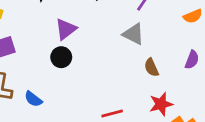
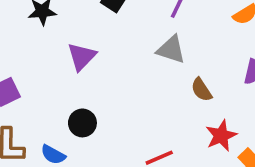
black circle: (61, 57) -> (82, 123), moved

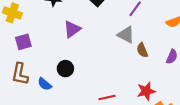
brown semicircle: (201, 90) -> (142, 50), moved

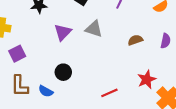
gray triangle: (126, 35) -> (94, 29), moved
brown semicircle: (142, 50) -> (135, 40), turned 104

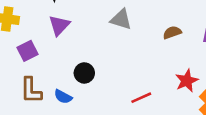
purple triangle: (63, 32) -> (59, 25), moved

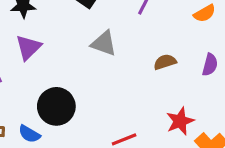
black circle: (84, 73) -> (56, 106), size x1.5

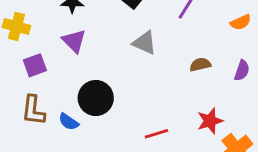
purple triangle: (28, 47) -> (74, 41), turned -35

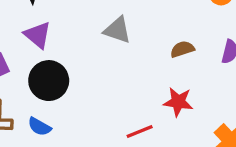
black circle: (96, 98) -> (49, 81), moved
red star: (210, 121) -> (178, 102), moved, turned 30

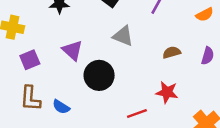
purple triangle: (38, 35) -> (73, 50), moved
black circle: (49, 81) -> (99, 75), moved

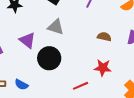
gray triangle: (123, 36) -> (56, 27), moved
brown semicircle: (172, 52) -> (104, 37), turned 32

